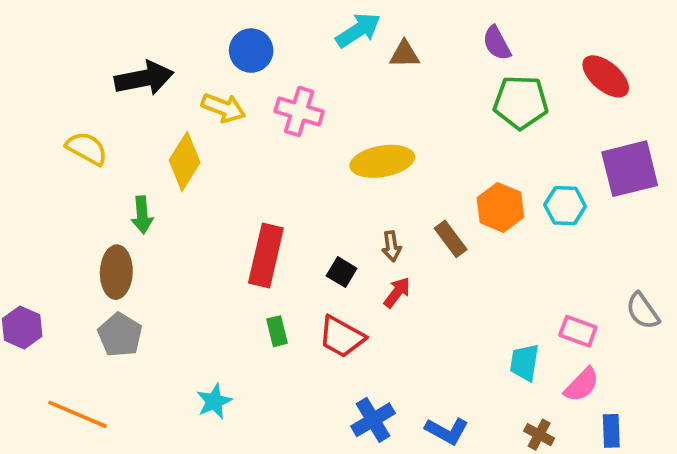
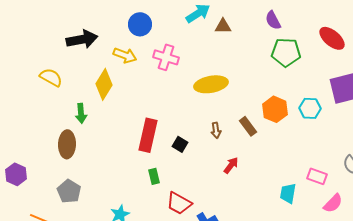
black square: (342, 272) -> (180, 144), moved
red arrow: (397, 292) -> (231, 165), moved
gray pentagon: (120, 335) -> (69, 191), moved
red trapezoid: (342, 337) -> (179, 203), moved
pink semicircle: (582, 385) -> (333, 203), moved

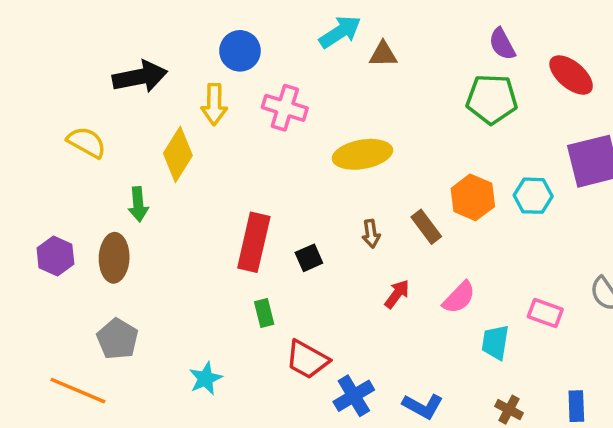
purple semicircle: (273, 20) -> (502, 44), moved
yellow arrow: (125, 55) -> (214, 104), turned 70
black square: (180, 144) -> (309, 258), turned 35
purple hexagon: (16, 174) -> (55, 256), moved
pink semicircle: (333, 203) -> (459, 297), moved

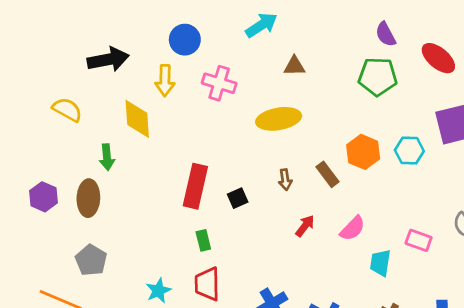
brown triangle: (383, 54) -> (294, 66), moved
yellow diamond: (178, 154) -> (137, 119), turned -36
red trapezoid: (307, 360) -> (207, 284), moved, turned 60

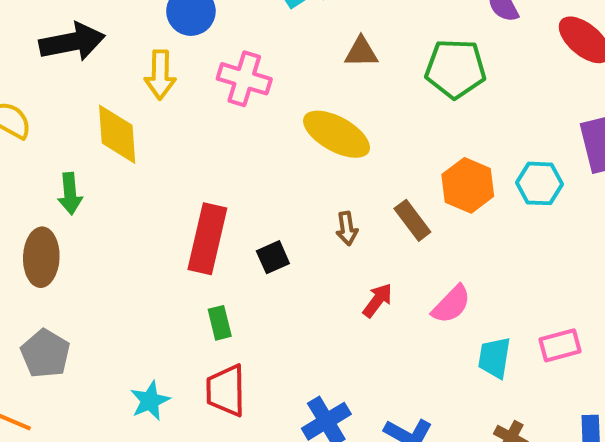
green pentagon: (378, 77) -> (455, 69), moved
yellow ellipse: (279, 119) -> (337, 134), turned 39
pink rectangle: (419, 240) -> (560, 345), moved, turned -35

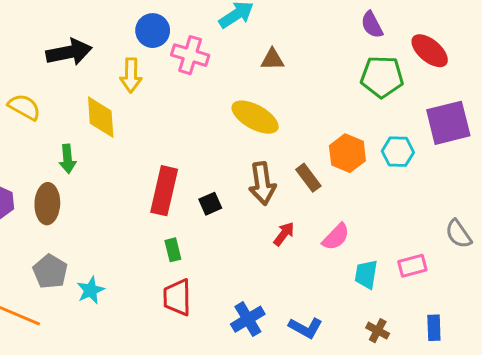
green pentagon: (455, 69) -> (382, 77), moved
pink cross: (244, 79) -> (190, 55), moved
brown arrow: (347, 229) -> (262, 183), size x1.8
cyan star: (150, 401) -> (91, 290), moved

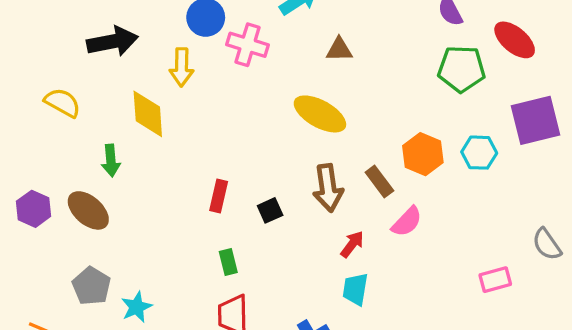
red rectangle: (164, 191) -> (219, 196), size x0.6
brown ellipse: (47, 204) -> (88, 210), turned -51
pink semicircle: (336, 237) -> (407, 222), moved
cyan trapezoid: (366, 274) -> (355, 289), moved

